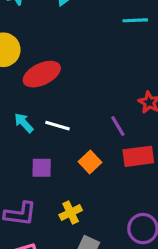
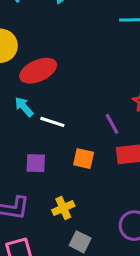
cyan arrow: (24, 123) -> (24, 107), moved
orange square: (90, 162) -> (84, 159), turned -35

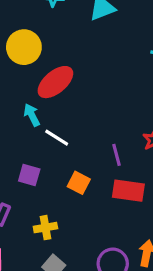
red ellipse: (38, 71) -> (55, 82), turned -30

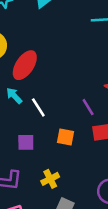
white line: (57, 138) -> (38, 107), turned 42

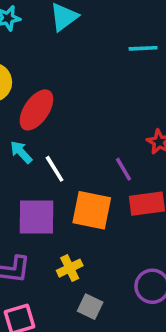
orange square: (66, 137) -> (92, 210), size x1.6
purple square: (26, 142) -> (37, 217), size x1.6

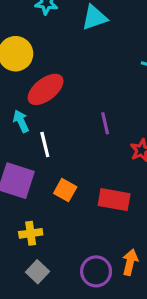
purple line: (123, 169) -> (105, 123), moved
orange square: (92, 210) -> (65, 190), size x0.6

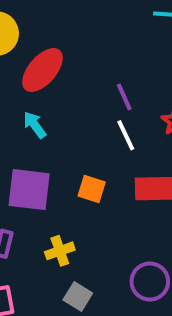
cyan arrow: (21, 121) -> (35, 125), moved
white line: (45, 145) -> (126, 135), moved

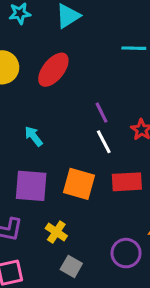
red ellipse: (42, 70) -> (53, 70), moved
orange square: (92, 189) -> (79, 184), size x1.5
yellow cross: (60, 251) -> (56, 232), turned -35

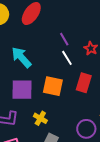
cyan arrow: (34, 136) -> (21, 57), size x1.6
red rectangle: (127, 182) -> (84, 83), turned -66

